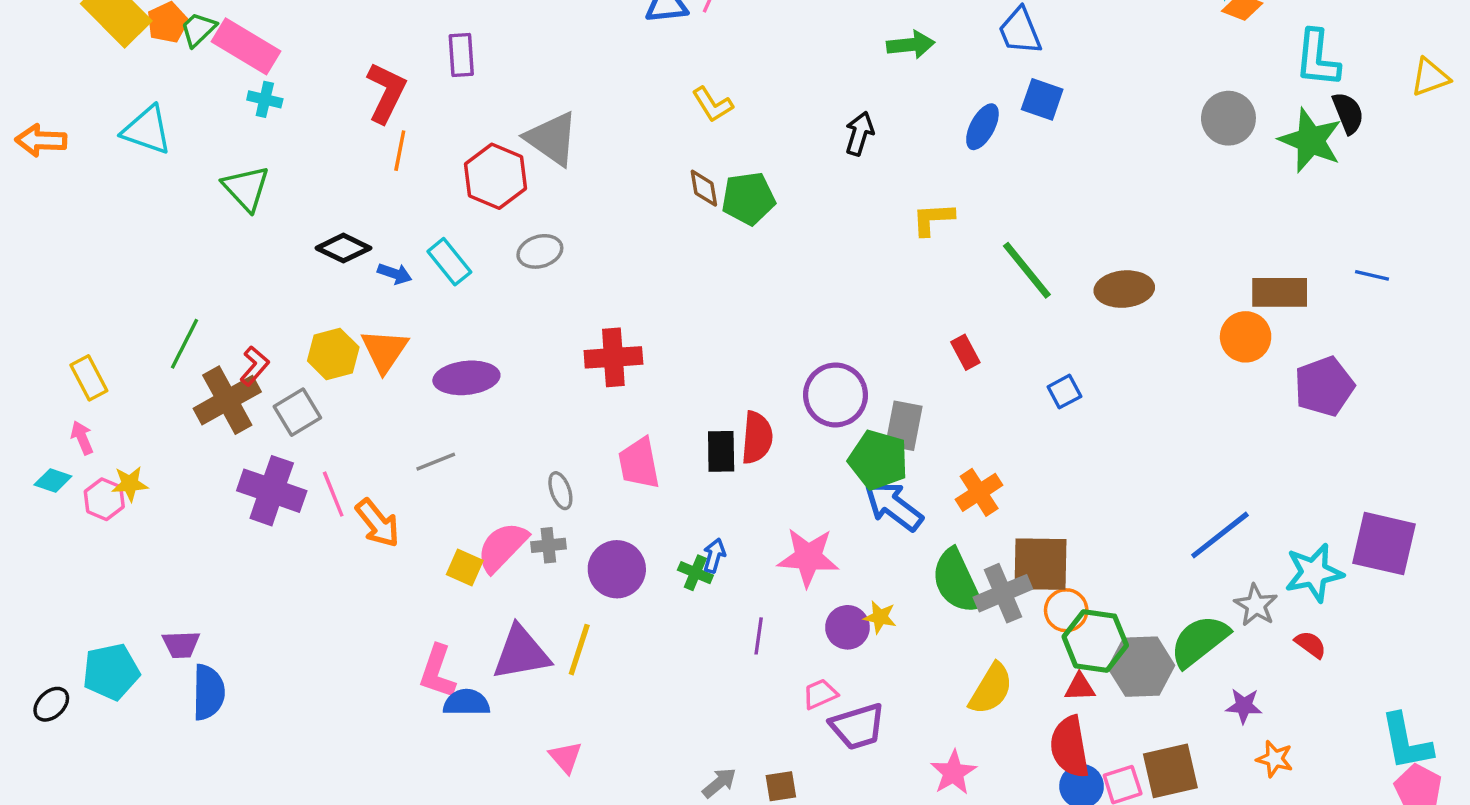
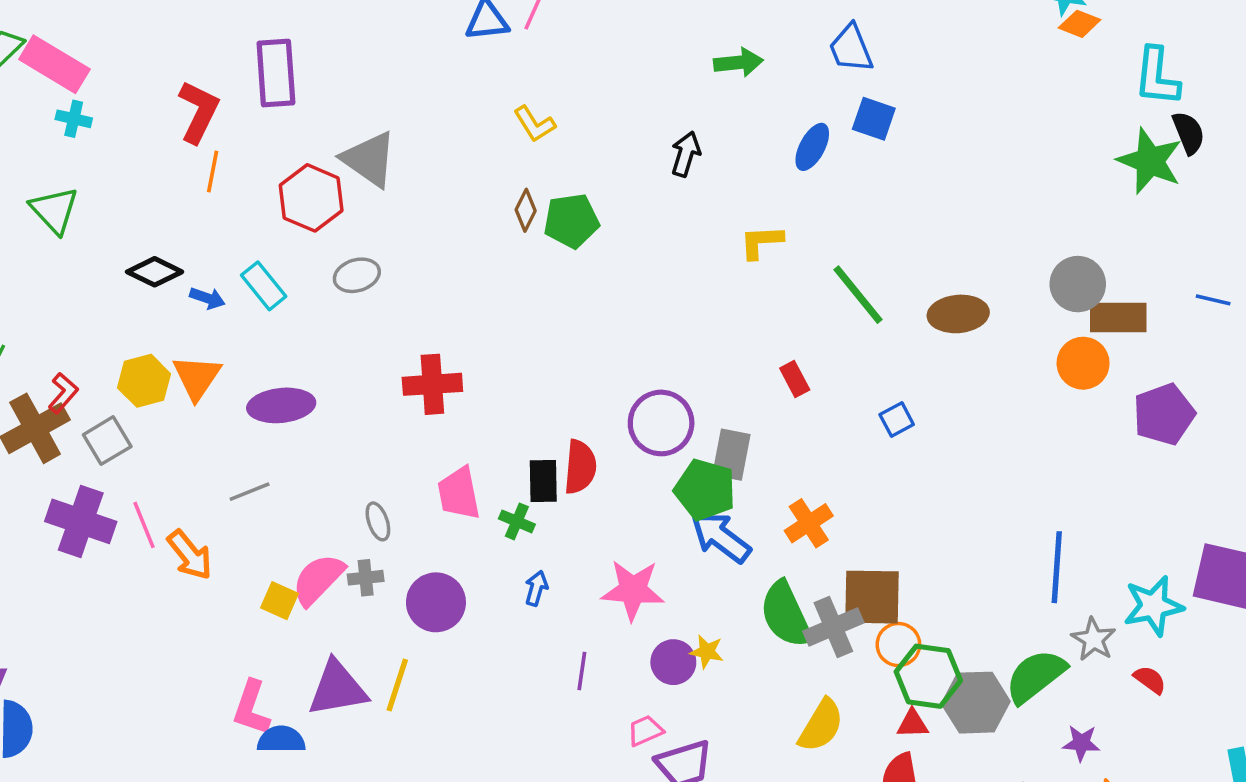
purple rectangle: (461, 55) -> (276, 73), size x1.5
gray circle: (1228, 118) -> (1078, 284), moved
brown diamond: (704, 188) -> (526, 210), turned 36
blue line: (1220, 535) -> (1057, 567), turned -48
green cross: (695, 573) -> (517, 521), moved

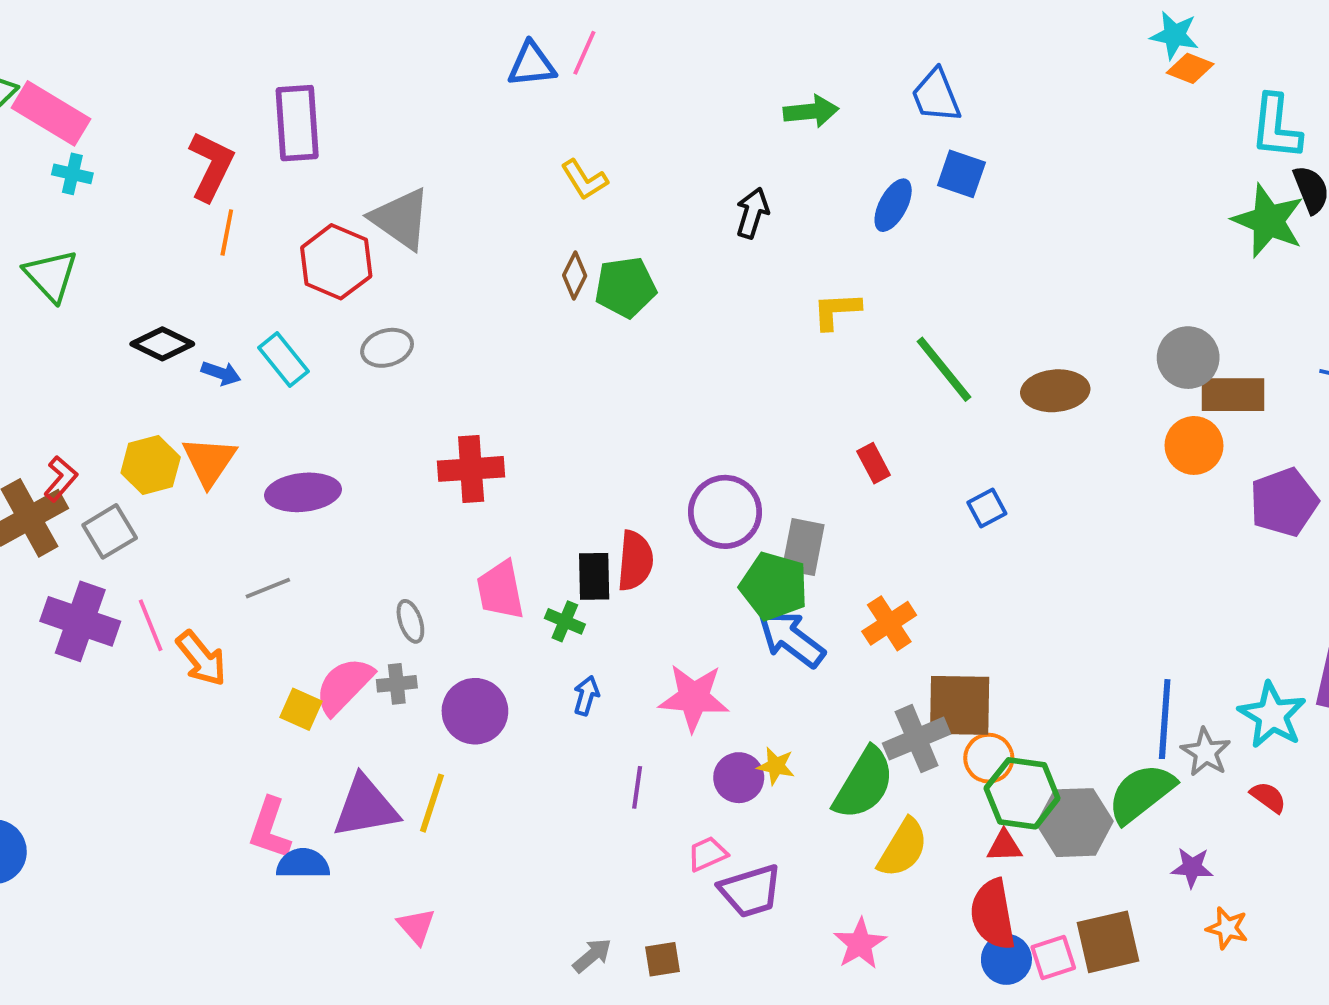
blue line: (1057, 567) -> (1165, 719), moved
cyan star: (1153, 606) -> (1272, 715), turned -30
green semicircle: (786, 615) -> (864, 784), moved, turned -124

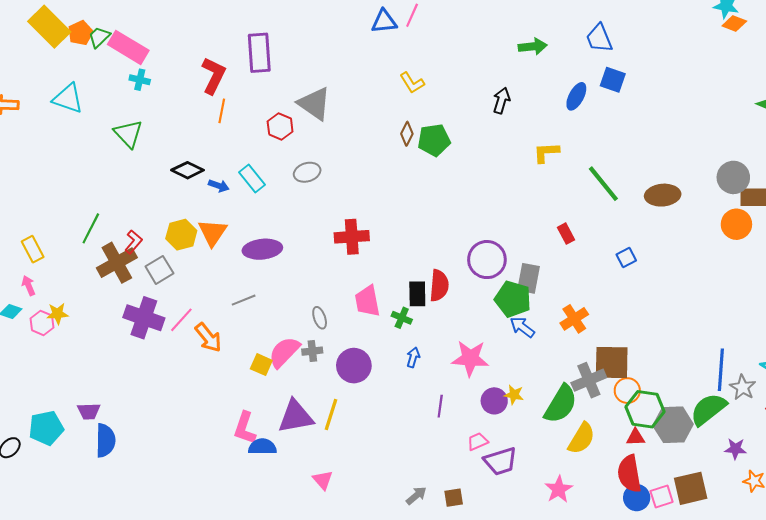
red hexagon: (336, 262) -> (280, 126), size x0.7
pink line: (151, 625) -> (181, 320), turned 64
blue arrow: (791, 639) -> (522, 327), size x0.7

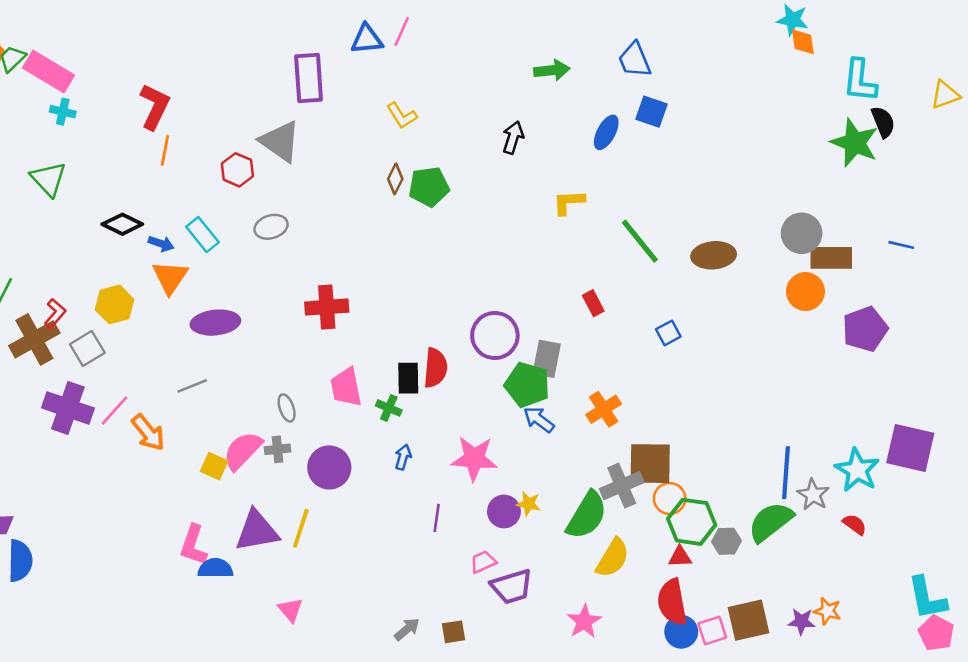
orange diamond: (734, 24) -> (803, 42), turned 60
purple rectangle: (259, 53) -> (309, 78), moved
orange triangle: (212, 233) -> (170, 277), moved
gray hexagon: (673, 425) -> (727, 541), size x0.6
purple star: (735, 449) -> (802, 621), moved

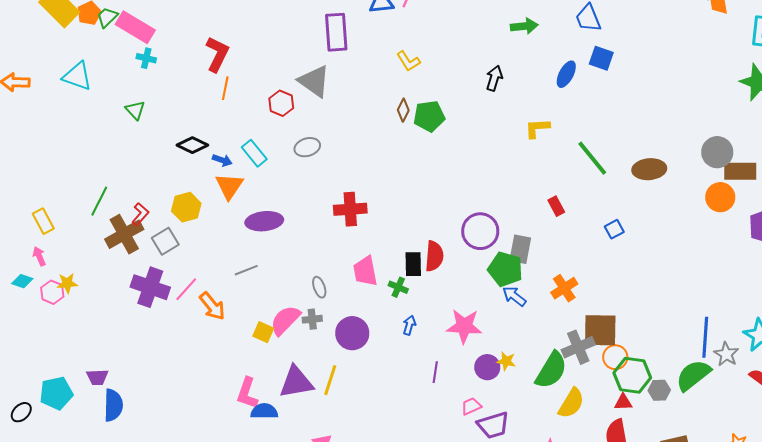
green triangle: (49, 179) -> (135, 110), size x0.7

